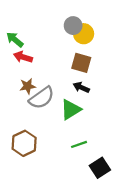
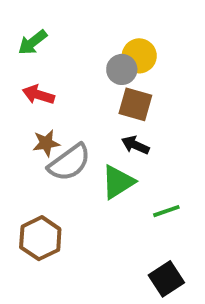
gray circle: (73, 26) -> (122, 69), moved
green arrow: (15, 40) -> (33, 42), moved, turned -78
green line: (79, 144) -> (166, 211), moved

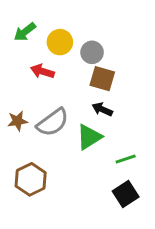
yellow circle: (139, 56) -> (60, 42), moved
red arrow: (38, 95) -> (42, 71), moved
brown star: (46, 143) -> (18, 121), moved
black square: (166, 279) -> (126, 194), moved

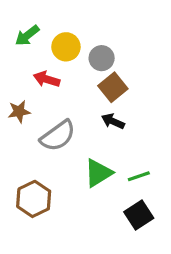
brown square: (102, 79) -> (113, 87), turned 35
brown star: (18, 121) -> (19, 112), moved
green triangle: (89, 137) -> (98, 173), moved

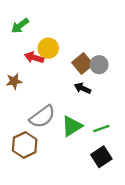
yellow circle: (66, 47) -> (48, 48), moved
gray circle: (102, 58) -> (99, 65), moved
gray semicircle: (58, 136) -> (42, 117), moved

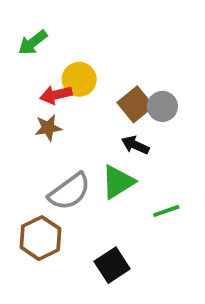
red arrow: (34, 58) -> (56, 95), turned -30
brown star: (14, 81) -> (48, 128), moved
green triangle: (72, 126) -> (118, 182), moved
black square: (101, 157) -> (112, 265), moved

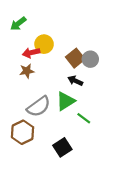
green line: (166, 211) -> (84, 118), moved, turned 56

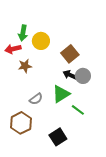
green arrow: (18, 24) -> (23, 33), moved, turned -42
red arrow: (31, 53) -> (13, 49), moved
gray circle: (90, 59) -> (83, 76), moved
gray semicircle: (39, 106) -> (36, 99), size x0.6

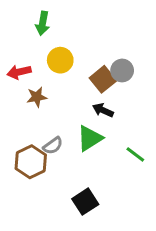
green arrow: (23, 33) -> (43, 23), moved
gray circle: (83, 76) -> (122, 70), moved
green line: (78, 110) -> (135, 154), moved
brown hexagon: (21, 123) -> (31, 162), moved

